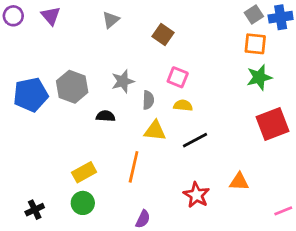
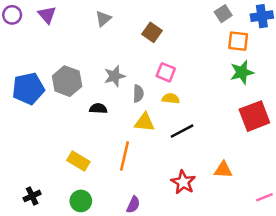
gray square: (254, 14) -> (223, 14), moved
yellow rectangle: (84, 172) -> (78, 161), turned 60
green circle: (83, 203) -> (81, 201), moved

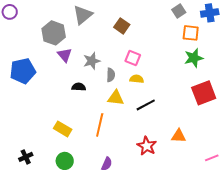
purple triangle: (47, 15) -> (65, 55), moved
gray triangle: (103, 19) -> (83, 15), size x1.5
gray hexagon: (67, 81) -> (54, 33), moved

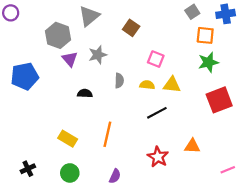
pink square: (133, 58) -> (156, 59), moved
gray star: (92, 61) -> (98, 55), moved
yellow triangle: (116, 98) -> (172, 85), moved

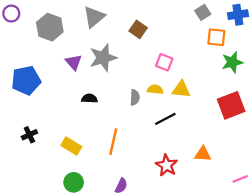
gray hexagon: (58, 35) -> (50, 27), moved
gray star: (98, 55) -> (103, 58), size x1.4
green star: (208, 62) -> (232, 62), moved
gray semicircle: (119, 81) -> (135, 97), moved
black cross: (28, 169) -> (29, 135), moved

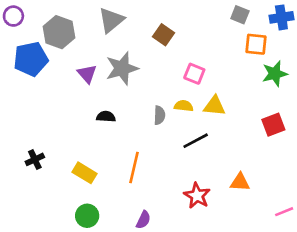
gray square: (203, 12) -> (240, 15), turned -35
blue pentagon: (26, 80) -> (31, 59), moved
red square: (231, 105) -> (273, 125), size x0.7

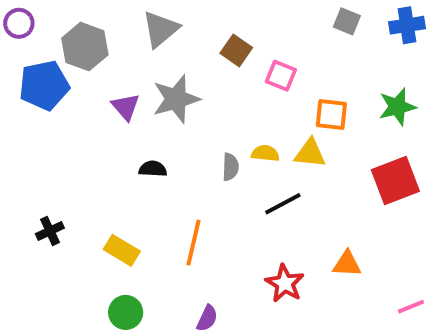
orange square: (256, 44) -> (331, 114), moved
pink square: (194, 74) -> (281, 76), moved
red square: (273, 125) -> (395, 180), size x1.4

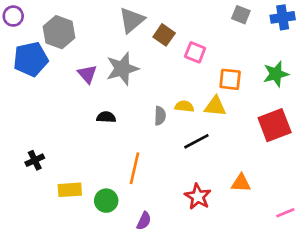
gray triangle: (161, 29) -> (132, 20), moved
yellow rectangle: (122, 250) -> (70, 190), moved, turned -35
green circle: (126, 312) -> (106, 201), moved

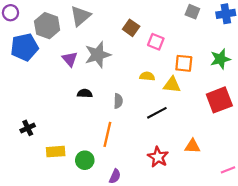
gray triangle: (132, 20) -> (80, 16), moved
yellow semicircle: (184, 106) -> (147, 76), moved
gray semicircle: (160, 116) -> (118, 101), moved

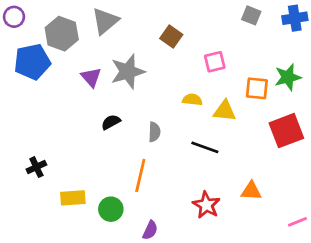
pink square: (156, 42) -> (215, 62), moved, turned -35
orange square: (184, 63) -> (257, 88), moved
black semicircle: (85, 93) -> (111, 122), turned -32
black line: (157, 113) -> (205, 147), turned 48

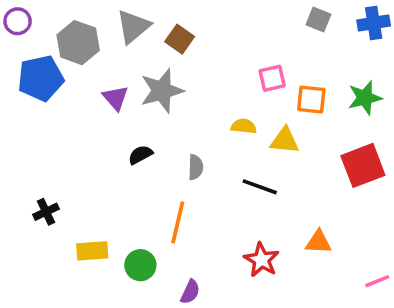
brown square: (171, 36) -> (180, 39), moved
orange square: (257, 88) -> (311, 100), moved

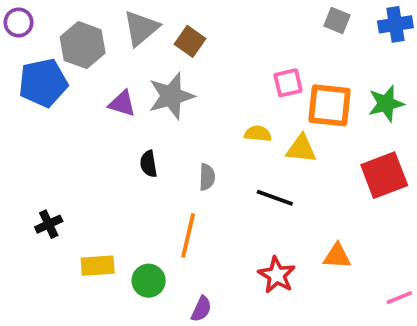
purple triangle: (115, 98) -> (122, 104), turned -32
orange square: (311, 100) -> (329, 105), size x1.4
black semicircle: (140, 155) -> (149, 164), turned -70

